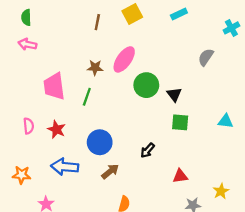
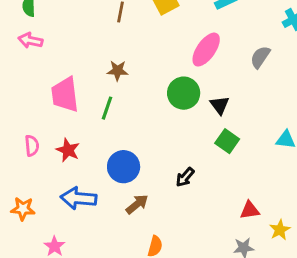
pink ellipse: (124, 59) -> (206, 50), moved
green square: (180, 122) -> (227, 141), turned 30
red triangle: (180, 176) -> (250, 210), moved

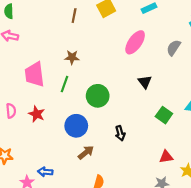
green circle: (184, 93) -> (98, 96), moved
green square: (227, 141) -> (164, 115), moved
black arrow: (185, 177) -> (120, 133), turned -56
blue arrow: (78, 198) -> (45, 172), moved, size x0.6

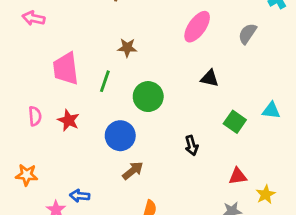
brown star: (72, 57) -> (127, 48), moved
black triangle: (145, 82) -> (210, 78), turned -40
black arrow: (120, 133) -> (192, 145), moved

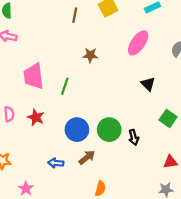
brown star: (127, 48) -> (90, 55), moved
black triangle: (210, 78) -> (148, 84), turned 32
green circle: (148, 97) -> (109, 130), moved
blue arrow: (80, 196) -> (56, 163), moved

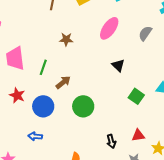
blue circle: (77, 130) -> (43, 106), moved
black arrow: (134, 137) -> (111, 141), moved
brown arrow: (87, 157) -> (63, 82), moved

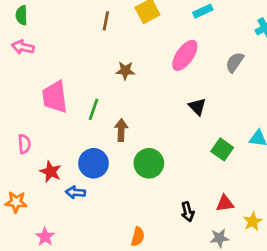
brown arrow: (63, 82) -> (121, 130), turned -49
red star: (17, 95) -> (51, 172), moved
blue arrow: (35, 136) -> (76, 192), moved

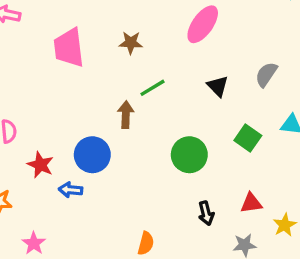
gray semicircle: (235, 62) -> (266, 74), moved
pink trapezoid: (55, 97) -> (69, 48), moved
green line: (94, 109) -> (153, 88), moved, turned 40
green circle: (149, 163) -> (189, 155), moved

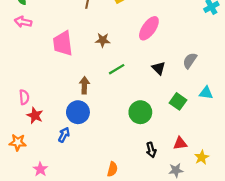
brown arrow: (126, 115) -> (84, 85), moved
red star: (40, 165) -> (35, 115), moved
blue arrow: (71, 190) -> (64, 135), turned 112

